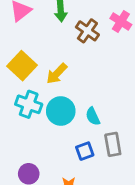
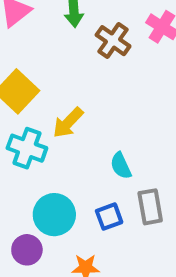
yellow arrow: (57, 74) -> (68, 123), moved
cyan circle: (61, 111) -> (54, 215), moved

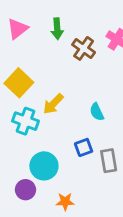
cyan semicircle: (121, 166) -> (97, 112), moved
blue square: (109, 217) -> (84, 147), moved

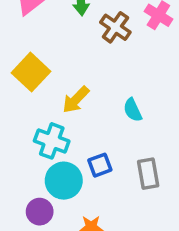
cyan cross: (25, 121) -> (52, 141), moved
blue square: (84, 147) -> (100, 165), moved

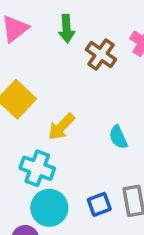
blue square: (100, 165) -> (99, 204), moved

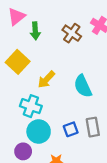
green arrow: (67, 29) -> (35, 31), moved
cyan semicircle: (118, 137) -> (83, 86), size x1.5

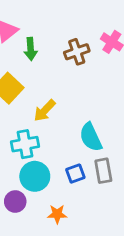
brown cross: (72, 33) -> (77, 52), turned 36
cyan semicircle: (83, 86) -> (91, 137), moved
cyan cross: (31, 106) -> (25, 144), turned -30

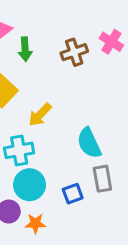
blue square: (75, 174) -> (73, 194), moved
orange star: (57, 214) -> (35, 223), moved

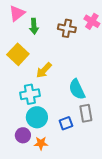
brown cross: (74, 52) -> (67, 28), turned 30

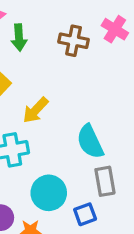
cyan circle: (37, 117) -> (49, 193), moved
blue square: (66, 123) -> (85, 214), moved

